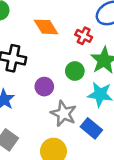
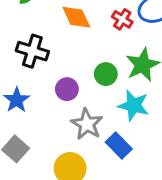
red cross: (84, 36) -> (122, 19), moved

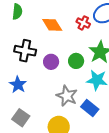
purple circle: (67, 89) -> (51, 62), moved

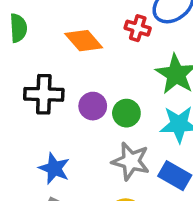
green circle: (76, 61) -> (126, 113), moved
blue star: (18, 85) -> (54, 168), moved

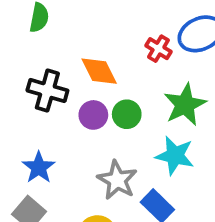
orange diamond: (84, 41) -> (99, 71), moved
green circle: (126, 113) -> (127, 114), moved

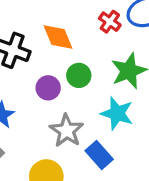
purple circle: (93, 115) -> (48, 88), moved

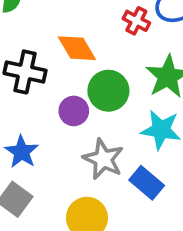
green circle: (79, 75) -> (108, 91), size x1.4

